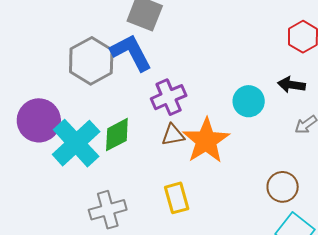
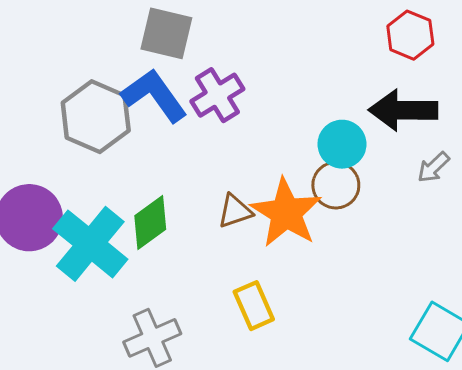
black arrow: (291, 85) -> (403, 110), size x1.6
purple cross: (169, 97) -> (217, 95), moved
brown circle: (283, 187) -> (336, 185), moved

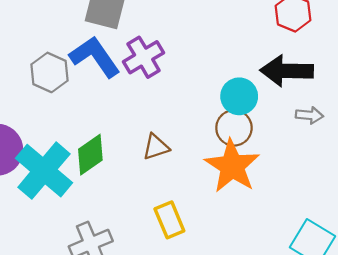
gray hexagon: (96, 117) -> (49, 72), size x0.7
gray arrow: (433, 167) -> (309, 115), turned -132
orange star: (286, 213) -> (232, 166), moved

